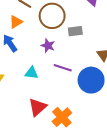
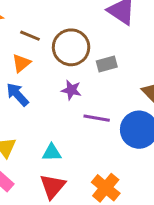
cyan triangle: (32, 73) -> (52, 153), moved
red triangle: (38, 107) -> (53, 186), moved

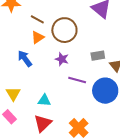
orange triangle: (21, 63) -> (38, 37), moved
gray rectangle: (107, 64) -> (98, 56), moved

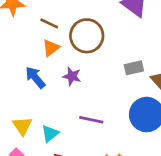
purple star: (62, 59) -> (72, 76), moved
purple line: (77, 80) -> (91, 120), moved
cyan triangle: (44, 100) -> (50, 134), moved, turned -40

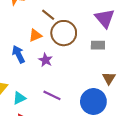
brown line: (49, 23) -> (48, 15), moved
gray rectangle: (134, 68) -> (98, 45), moved

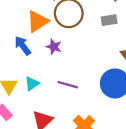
orange triangle: (35, 35) -> (38, 21), size x1.5
cyan triangle: (19, 98) -> (32, 84), moved

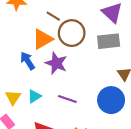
gray rectangle: (109, 20) -> (109, 41), size x1.5
purple star: (54, 47) -> (56, 63), size x1.5

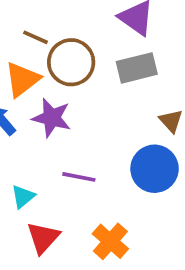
cyan triangle: (34, 96) -> (23, 197), moved

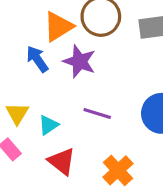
red triangle: (43, 238) -> (62, 161), turned -40

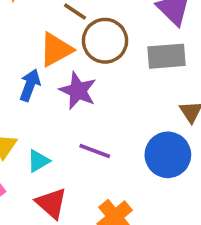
blue arrow: (37, 59) -> (30, 85), turned 52

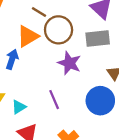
purple star: (78, 91) -> (69, 63), moved
purple line: (95, 151) -> (54, 100), turned 48

